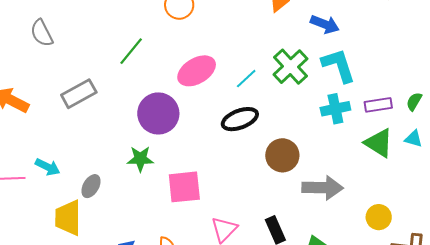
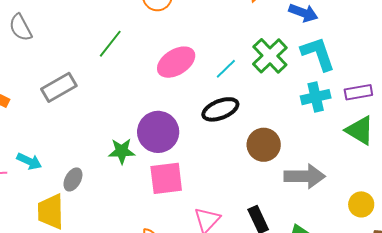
purple circle: (158, 113) -> (158, 132), moved

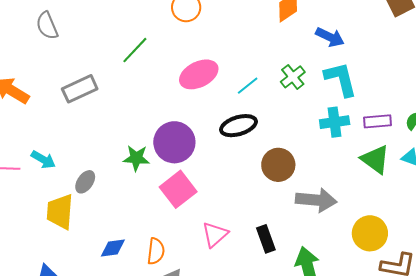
green cross: (270, 56) -> (293, 77), size x0.7
pink square: (166, 178) -> (178, 189), turned -36
yellow circle: (361, 204) -> (370, 233), size x1.4

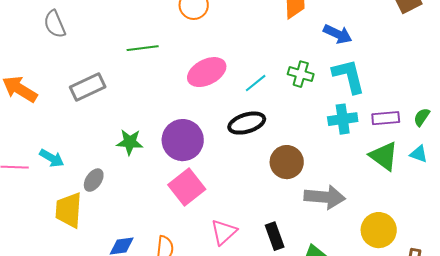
green line: (135, 50) -> (143, 48), turned 40
green cross: (293, 77) -> (301, 74), turned -35
green star: (136, 158) -> (130, 142), moved

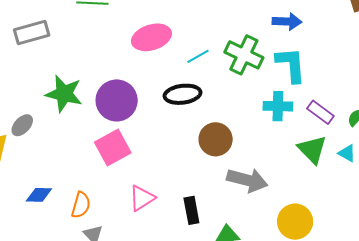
blue arrow: (338, 34) -> (287, 21), turned -32
green cross: (301, 74) -> (244, 55), size x1.5
purple rectangle: (386, 118) -> (320, 112), turned 32
green star: (130, 142) -> (64, 94), size x1.4

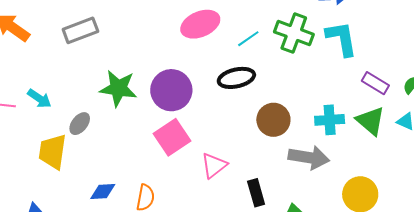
cyan cross: (278, 106) -> (330, 120), moved
pink triangle: (142, 198) -> (214, 166), moved

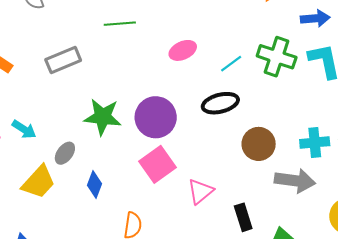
pink ellipse: (200, 24) -> (183, 50), size x0.7
yellow trapezoid: (53, 152) -> (39, 182), turned -144
blue diamond: (103, 191) -> (95, 185), moved, turned -64

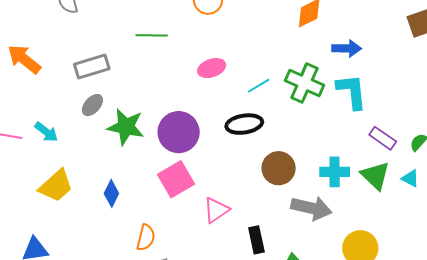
gray ellipse: (65, 153) -> (92, 105), moved

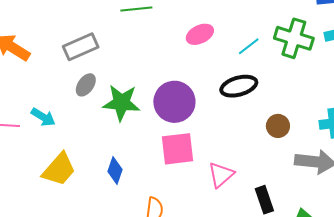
brown circle: (279, 168) -> (278, 126), size x0.7
pink square: (176, 179) -> (177, 149), turned 30

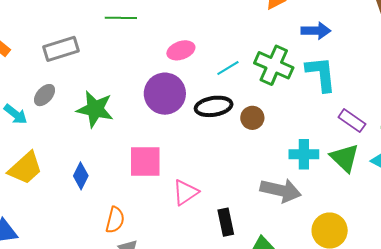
gray ellipse: (86, 85) -> (45, 95), moved
purple circle: (174, 102) -> (165, 94), moved
brown circle: (278, 126) -> (252, 118), moved

